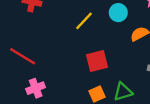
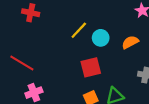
cyan circle: (118, 13) -> (101, 38), moved

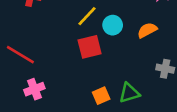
red square: (91, 67) -> (90, 47), moved

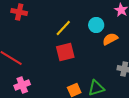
cyan circle: (113, 25) -> (96, 25), moved

